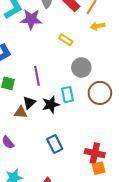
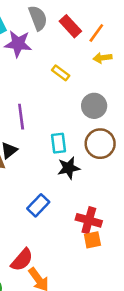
gray circle: (81, 67) -> (94, 106), moved
black star: (51, 105) -> (69, 168), moved
blue rectangle: (55, 144) -> (38, 205), turned 66

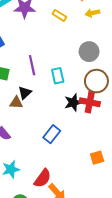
yellow rectangle: (61, 73) -> (59, 15), moved
cyan rectangle: (59, 143) -> (58, 76), moved
red cross: (89, 220) -> (90, 102), moved

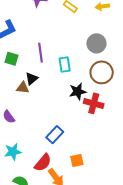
red cross: (90, 102) -> (94, 103), moved
blue rectangle: (52, 134) -> (55, 135), moved
orange square: (97, 158) -> (77, 161), moved

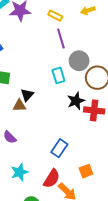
gray circle: (96, 43) -> (79, 61), moved
purple line: (41, 53) -> (61, 39), moved

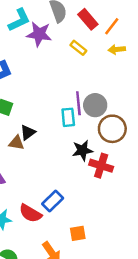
purple line: (61, 39) -> (78, 103), moved
red semicircle: (52, 179) -> (30, 213), moved, turned 78

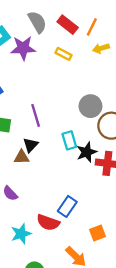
purple line: (78, 103) -> (36, 115), moved
cyan rectangle: (68, 117) -> (69, 140), moved

